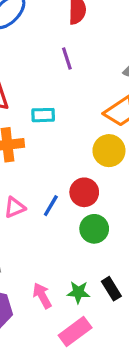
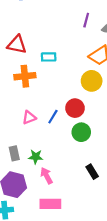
purple line: (67, 59) -> (86, 20), moved, turned 32
green star: (78, 292) -> (36, 157), moved
pink rectangle: (75, 331) -> (50, 204), moved, turned 36

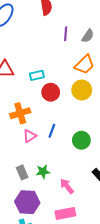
orange cross: (25, 76) -> (20, 113), moved
red circle: (75, 108) -> (51, 92), moved
pink arrow: (46, 176) -> (67, 186), moved

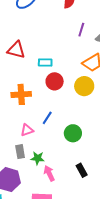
pink triangle: (30, 136) -> (27, 130), moved
gray rectangle: (22, 172) -> (20, 152), moved
green star: (43, 172) -> (38, 158), moved

